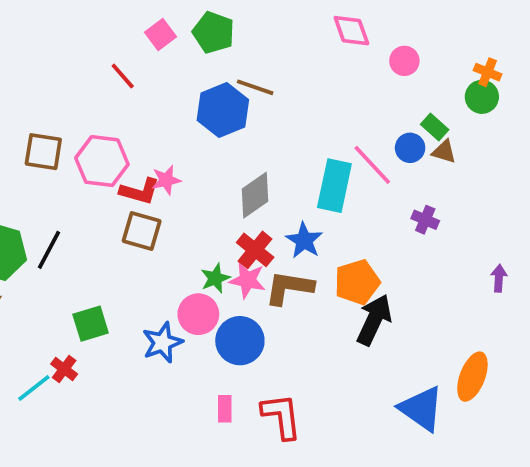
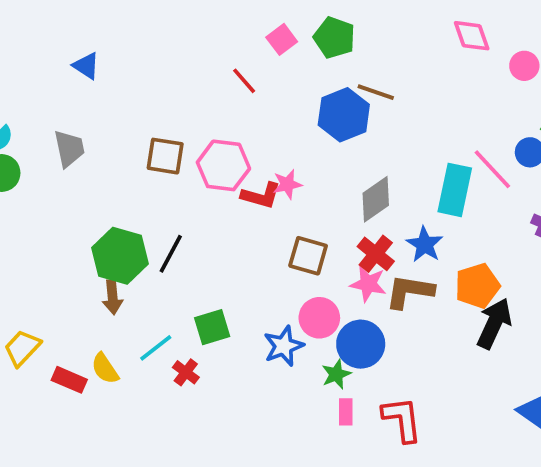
brown square: (142, 231) -> (308, 256), moved
green star: (215, 278) -> (336, 374), moved
cyan line: (34, 388) -> (156, 348), moved

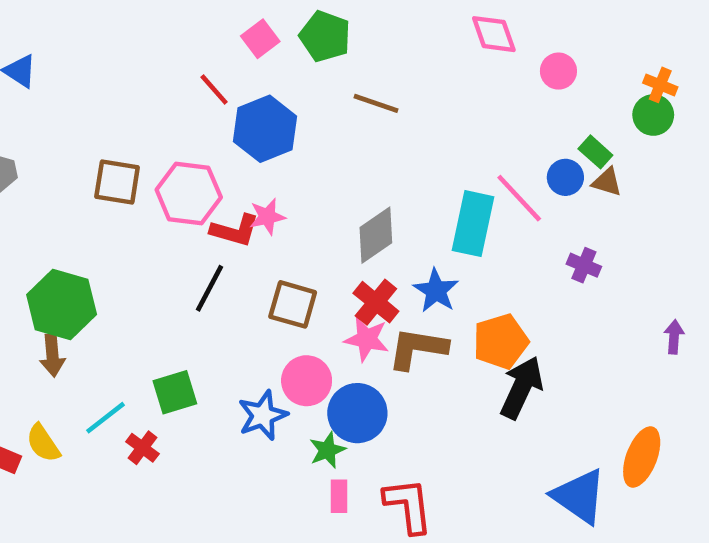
blue hexagon: (344, 115) -> (265, 129), moved
black line: (171, 254) -> (210, 288), moved

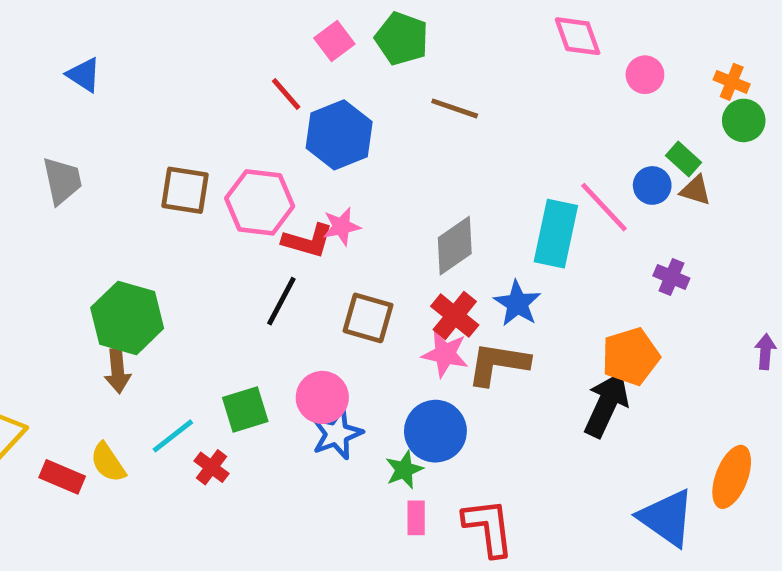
orange cross: (660, 85) -> (732, 82), moved
orange pentagon: (501, 341) -> (631, 356), moved
pink circle: (307, 381) -> (322, 397), moved

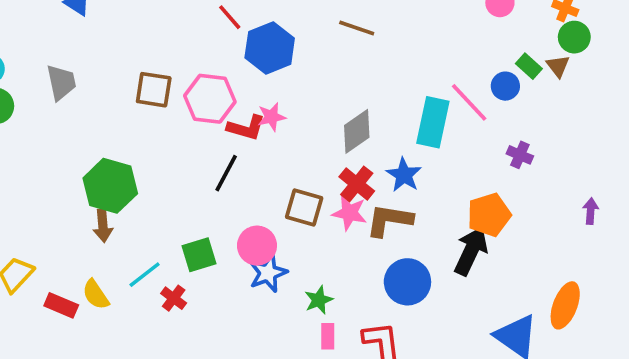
brown triangle: (696, 190) -> (558, 66), moved, turned 35
brown square: (368, 318) -> (304, 208), moved
blue circle: (435, 431) -> (407, 282), moved

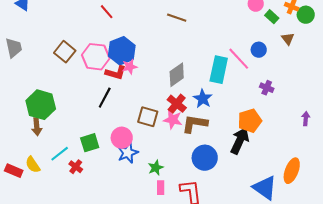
green circle: (574, 37) -> (306, 15), moved
blue hexagon: (270, 48) -> (122, 51), moved
green rectangle: (529, 66) -> (272, 17), moved
brown square: (154, 90) -> (65, 52), turned 30

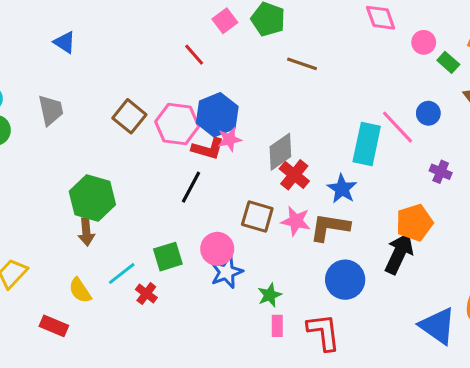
gray diamond: (177, 75) -> (280, 152), moved
red cross: (177, 104) -> (294, 175), moved
red rectangle: (14, 171) -> (54, 326), moved

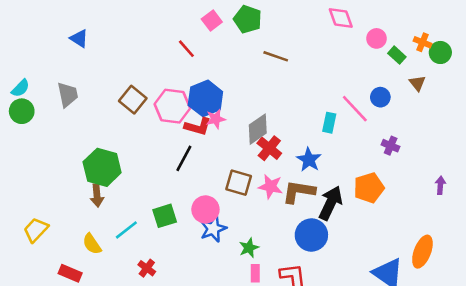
cyan rectangle: (367, 144) -> (329, 123), size x0.6
black arrow: (399, 253) -> (331, 203), moved
red cross: (146, 294) -> (147, 268), moved

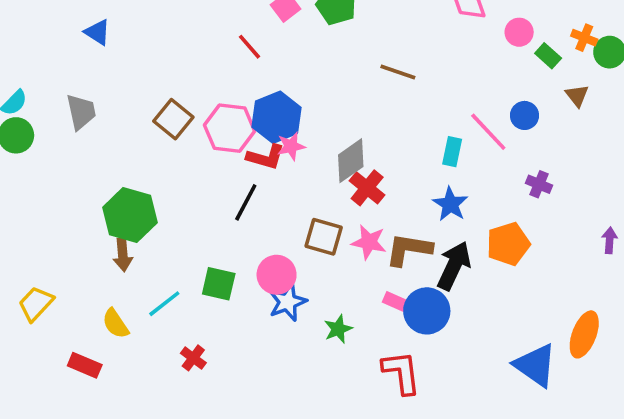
brown line: (276, 56) -> (398, 72), moved
blue star: (309, 160) -> (450, 204), moved
green square: (165, 216) -> (219, 284), turned 30
pink rectangle: (255, 273) -> (396, 302), moved, turned -66

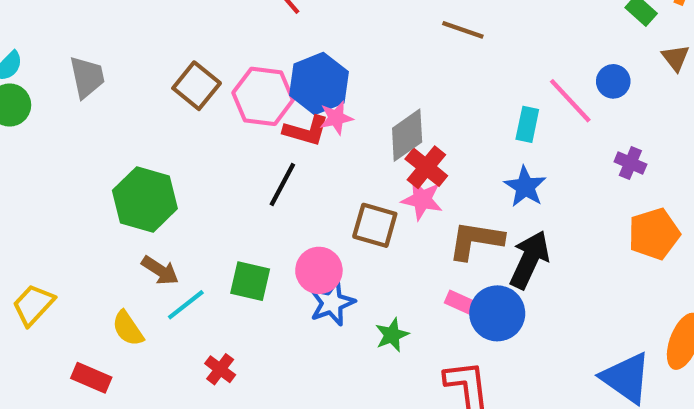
pink star: (369, 242) -> (422, 200), moved
orange pentagon: (508, 244) -> (654, 234), moved
brown arrow: (123, 255) -> (160, 270), moved, turned -52

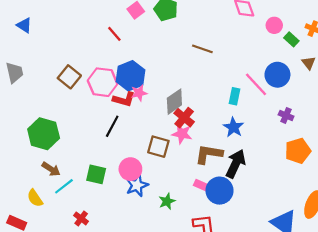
blue circle: (613, 81) -> (277, 75), size x1.5

